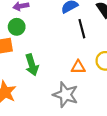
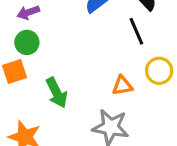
black line: (82, 29) -> (136, 31), moved

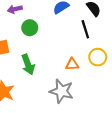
green circle: (27, 42) -> (30, 28), moved

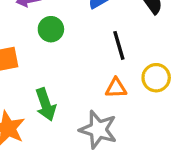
black line: (85, 29) -> (119, 45), moved
green arrow: (28, 64) -> (46, 104), moved

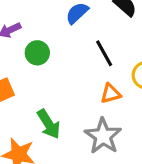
gray star: (98, 130) -> (103, 136), turned 30

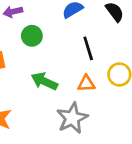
green arrow: (49, 124) -> (44, 81), moved, turned 135

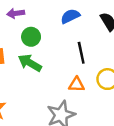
green arrow: (44, 81) -> (30, 63), moved

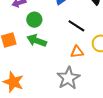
black line: (81, 53) -> (76, 26), turned -36

